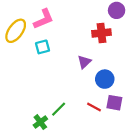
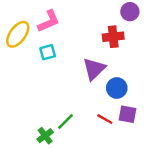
purple triangle: (84, 62) -> (94, 69), size x1.5

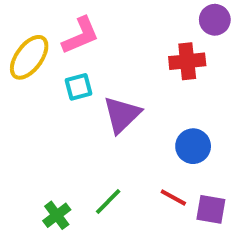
purple triangle: (94, 69) -> (122, 115), moved
purple square: (127, 114) -> (211, 209), moved
green cross: (45, 136) -> (57, 215), moved

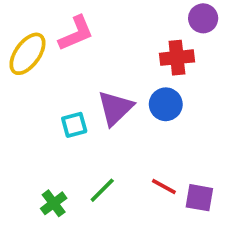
cyan square: (79, 87) -> (74, 125), moved
blue circle: (193, 146) -> (166, 104), moved

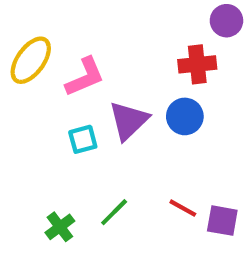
pink L-shape: (76, 33) -> (85, 77), moved

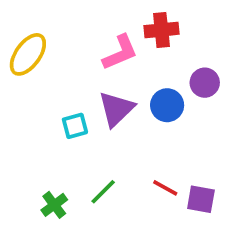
purple circle: (226, 21) -> (205, 83), moved
red cross: (197, 64) -> (161, 30), moved
pink L-shape: (85, 77) -> (120, 53), moved

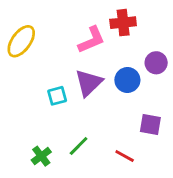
red line: (165, 188) -> (125, 156), moved
purple square: (201, 199) -> (150, 124), moved

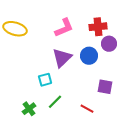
red cross: (123, 23) -> (98, 27), moved
yellow ellipse: (21, 41) -> (15, 29), turned 70
cyan square: (57, 96) -> (45, 80), moved

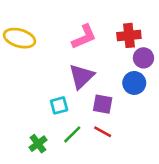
blue circle: (89, 56) -> (134, 83), moved
purple square: (105, 87) -> (103, 104), moved
red line: (87, 109) -> (103, 132), moved

